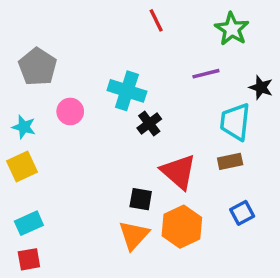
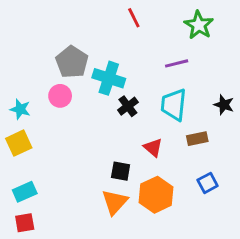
gray pentagon: (38, 67) -> (72, 62), moved
black star: (261, 87) -> (224, 105), moved
cyan trapezoid: (235, 122) -> (174, 105), moved
red triangle: (178, 172) -> (153, 148), size x0.6

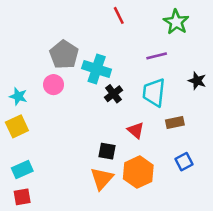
black star: (224, 105) -> (197, 81), moved

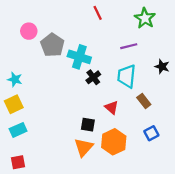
pink circle: (54, 85) -> (29, 31), moved
brown rectangle: (175, 122) -> (144, 101), turned 64
cyan rectangle: (22, 169) -> (18, 130), moved

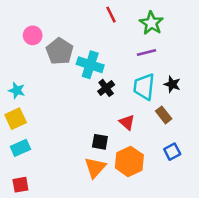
green star: (145, 18) -> (151, 23), moved
black star: (162, 67) -> (172, 84), moved

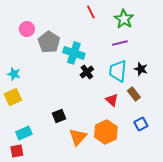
red triangle: (127, 122) -> (112, 100), moved
black square: (100, 142) -> (59, 116), moved, turned -32
cyan rectangle: (20, 148) -> (24, 133), moved

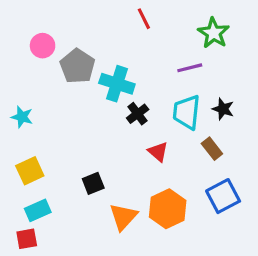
green star: (124, 19) -> (214, 33), moved
yellow square: (13, 97) -> (30, 171), moved
red triangle: (112, 100) -> (158, 152), moved
blue square: (141, 124) -> (223, 196), size x1.5

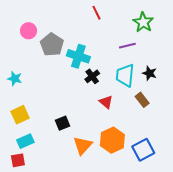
blue square: (223, 196) -> (143, 150), moved

